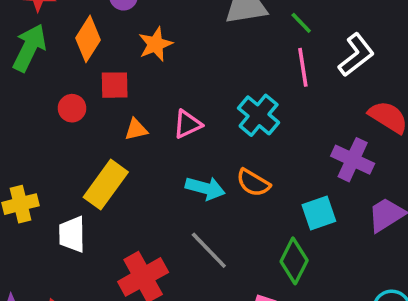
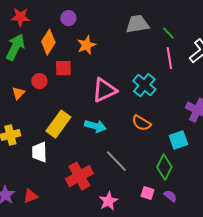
pink triangle: (187, 124) -> (104, 90), size x1.5
orange triangle: (136, 129) -> (18, 93), moved, turned -32
cyan arrow: (205, 188) -> (95, 126), moved

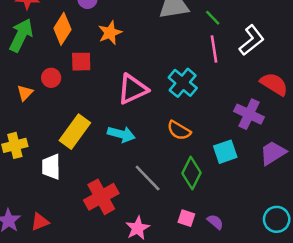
green diamond: (164, 167) -> (191, 173), moved

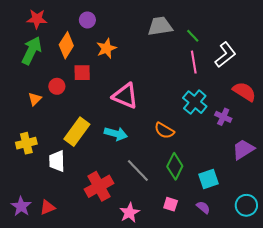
cyan cross: (183, 83) -> (195, 102), moved
pink triangle: (133, 89) -> (125, 96), turned 48
purple cross: (249, 114) -> (223, 117), size x0.7
cyan square: (225, 152) -> (208, 179), moved
purple semicircle: (215, 222) -> (203, 207), moved

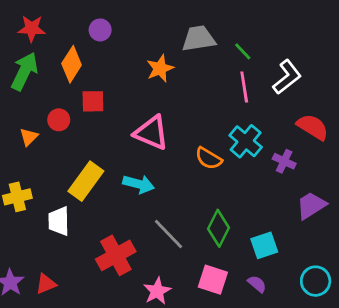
orange star: (106, 48) -> (160, 68), moved
orange semicircle: (164, 131) -> (209, 158), moved
pink square: (171, 204) -> (213, 280), size x1.5

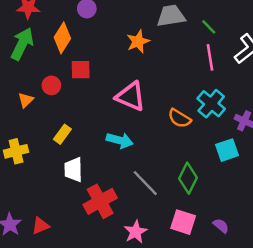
yellow rectangle: (86, 181) -> (62, 134), moved, size x0.6
white trapezoid: (59, 221) -> (73, 170), moved
cyan square: (264, 245) -> (227, 150), moved

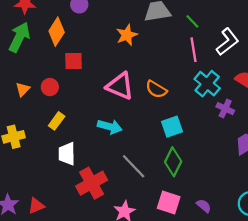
red circle: (51, 85) -> (50, 87), moved
cyan cross: (211, 104) -> (207, 84), moved
orange semicircle: (179, 118) -> (156, 89), moved
cyan square: (227, 150) -> (172, 127), moved

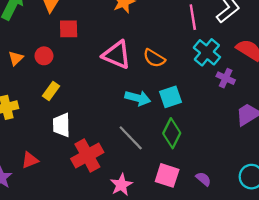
cyan arrow: (110, 127) -> (138, 98), moved
red triangle: (36, 206) -> (30, 160), moved

